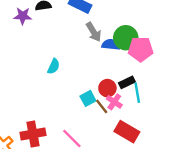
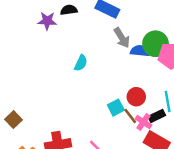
cyan semicircle: (54, 66) -> (81, 63), moved
black rectangle: (127, 82) -> (157, 116), moved
pink cross: (114, 102) -> (143, 122), moved

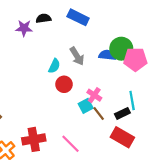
gray arrow: (122, 38) -> (77, 56), moved
red circle: (136, 97) -> (64, 84), moved
pink cross: (143, 122) -> (94, 95), moved

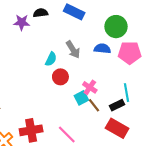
green circle: (121, 49) -> (116, 27), moved

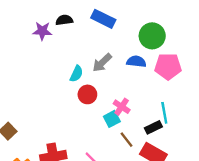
gray arrow: (73, 50) -> (102, 63), turned 78
brown line: (94, 105) -> (127, 140), moved

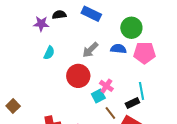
cyan semicircle: (76, 74) -> (49, 53), moved
red circle: (87, 94) -> (78, 76), size x1.5

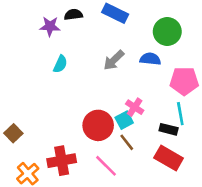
pink pentagon: (144, 53) -> (184, 81), moved
red circle: (78, 76) -> (98, 125), moved
black rectangle: (132, 103) -> (169, 129), turned 40
brown line: (110, 113) -> (127, 142), moved

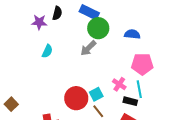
black semicircle: (73, 15) -> (57, 13), turned 112
green circle: (167, 32) -> (98, 28), moved
blue semicircle: (150, 59) -> (132, 34), moved
pink cross: (135, 107) -> (119, 84), moved

